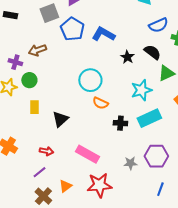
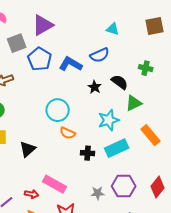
blue semicircle: (158, 25) -> (100, 55), moved
red arrow: (46, 151) -> (32, 194), moved

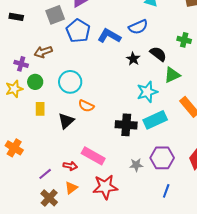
cyan circle: (58, 110) -> (70, 82), moved
orange semicircle: (68, 133) -> (86, 106), moved
black cross: (88, 153) -> (126, 125), size x1.5

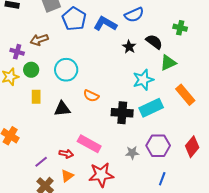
orange semicircle: (86, 106) -> (91, 96), moved
black triangle: (66, 121) -> (62, 109), turned 36

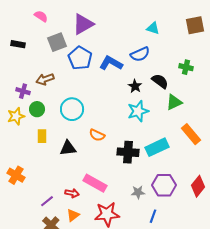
cyan star: (143, 80) -> (138, 111), moved
blue line: (162, 179) -> (153, 216), moved

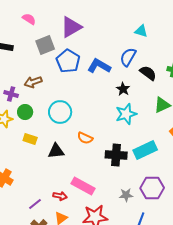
blue semicircle: (140, 54) -> (128, 57), turned 144
black semicircle: (160, 81) -> (148, 73), moved
yellow rectangle: (42, 136) -> (30, 139), turned -72

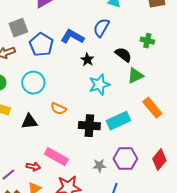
gray square: (45, 45) -> (18, 28), moved
blue pentagon: (68, 61) -> (41, 45), moved
black semicircle: (148, 73) -> (123, 55), moved
black star: (123, 89) -> (87, 60), moved

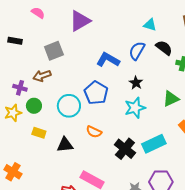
blue pentagon: (41, 45) -> (96, 93), moved
black semicircle: (123, 55) -> (164, 48), moved
black star: (87, 60) -> (136, 83), moved
black cross: (89, 126) -> (125, 149), turned 35

